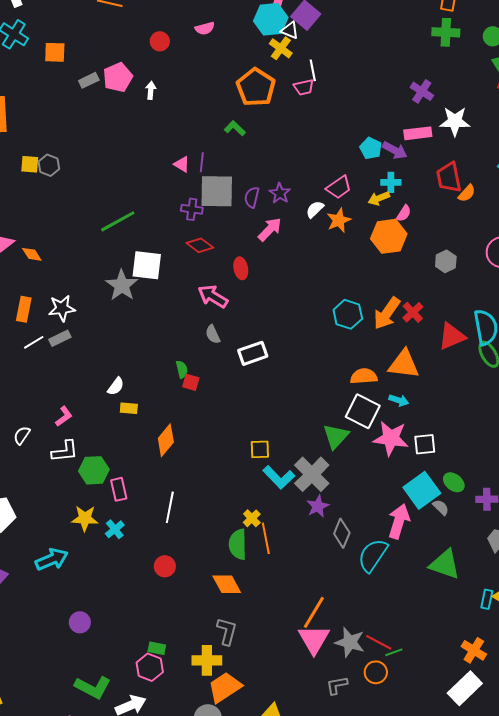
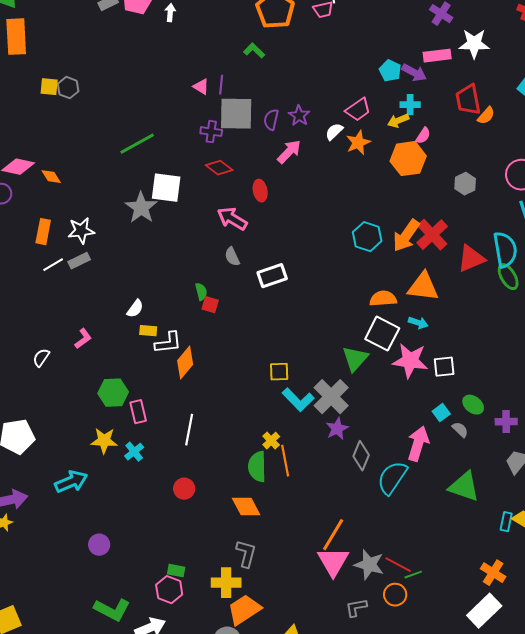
red cross: (413, 312) -> (432, 235), size x1.5
white L-shape: (65, 451) -> (168, 343), moved
cyan square: (422, 490) -> (441, 413), size x0.5

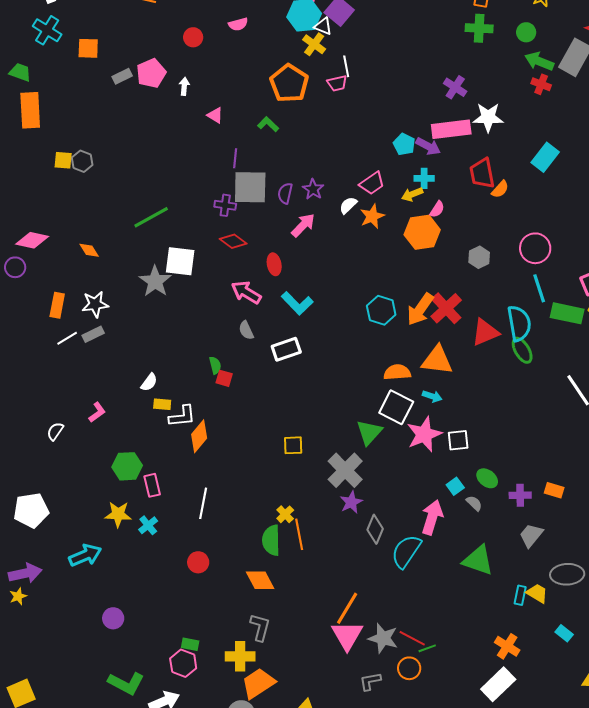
pink rectangle: (437, 56) -> (451, 129), size x1.4
pink triangle: (201, 87) -> (215, 115), moved
orange diamond: (51, 177) -> (89, 250), moved
pink star: (410, 361) -> (424, 434), turned -30
cyan L-shape: (298, 400) -> (297, 303), moved

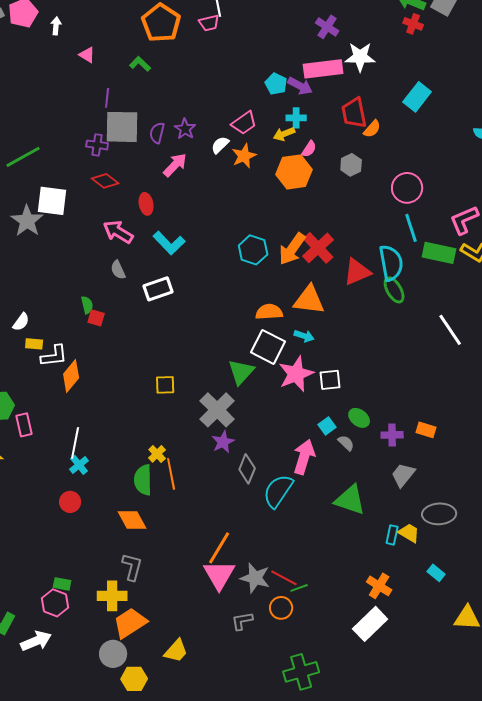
gray hexagon: (479, 257) -> (351, 165), moved
cyan cross: (148, 525) -> (79, 465), moved

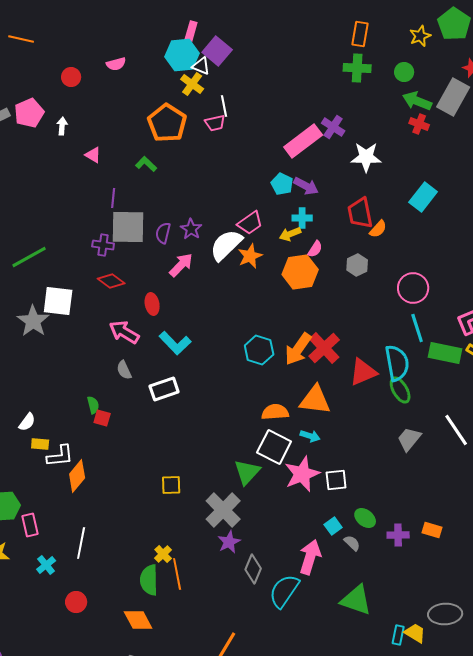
pink rectangle: (323, 69) -> (303, 141), moved, turned -30
white semicircle: (220, 145) -> (226, 245), size x1.8
cyan cross: (79, 465) -> (46, 565), moved
gray trapezoid: (403, 475) -> (409, 439), moved

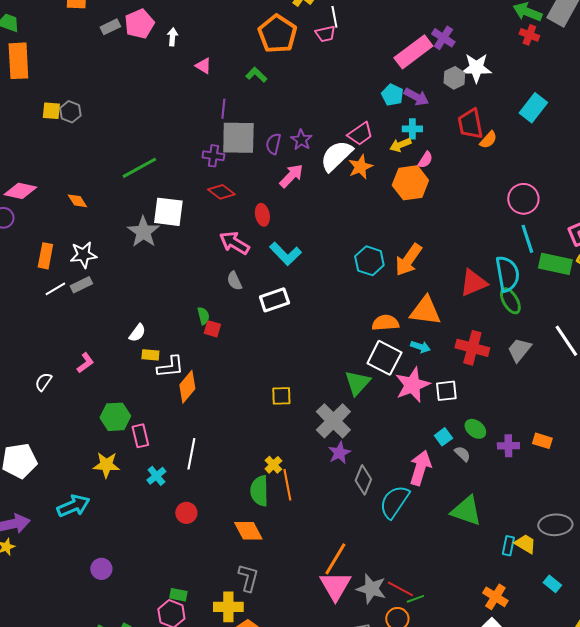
gray hexagon: (357, 265) -> (454, 78), moved
red cross: (324, 348) -> (472, 348), moved, turned -32

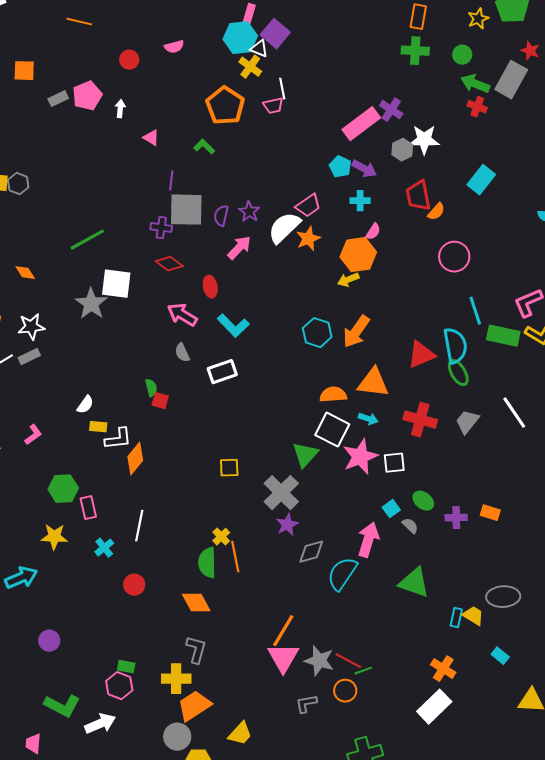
yellow arrow: (400, 145) -> (348, 280), moved
pink circle: (523, 199) -> (454, 257), moved
gray diamond: (363, 480) -> (311, 552), turned 52

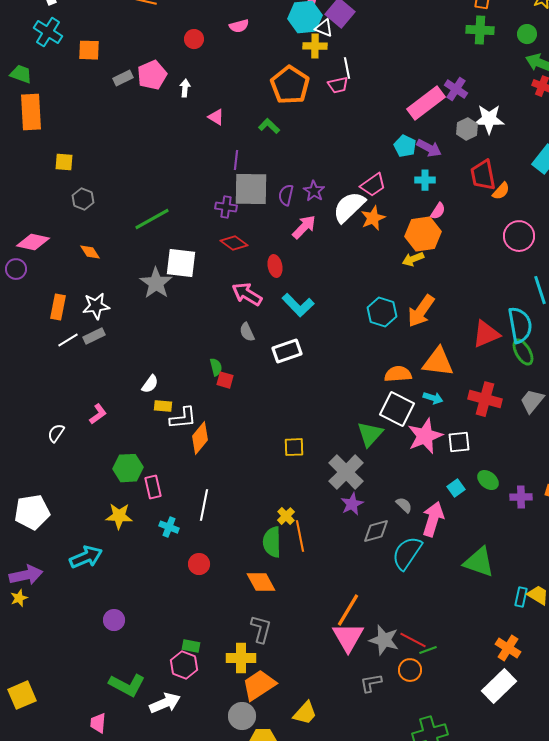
yellow cross: (250, 67) -> (315, 46), turned -35
gray hexagon: (18, 184) -> (83, 199), moved
gray semicircle: (410, 526) -> (404, 505), moved
cyan cross: (104, 548) -> (169, 527), turned -30

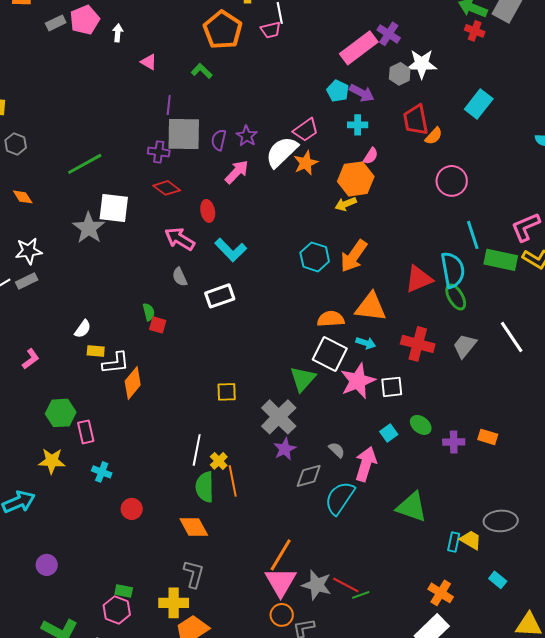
white line: (204, 505) -> (197, 450), moved
orange circle: (410, 670) -> (282, 615), moved

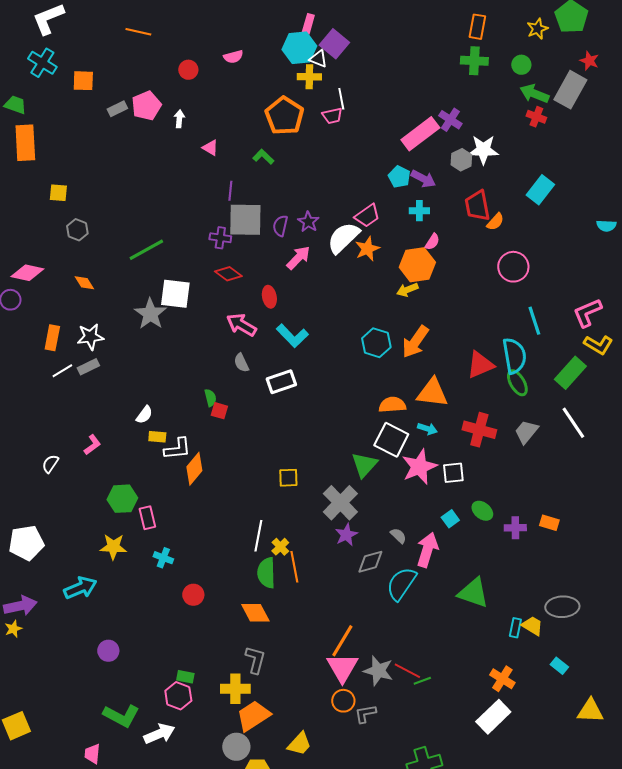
green rectangle: (501, 260) -> (570, 373), moved, turned -60

